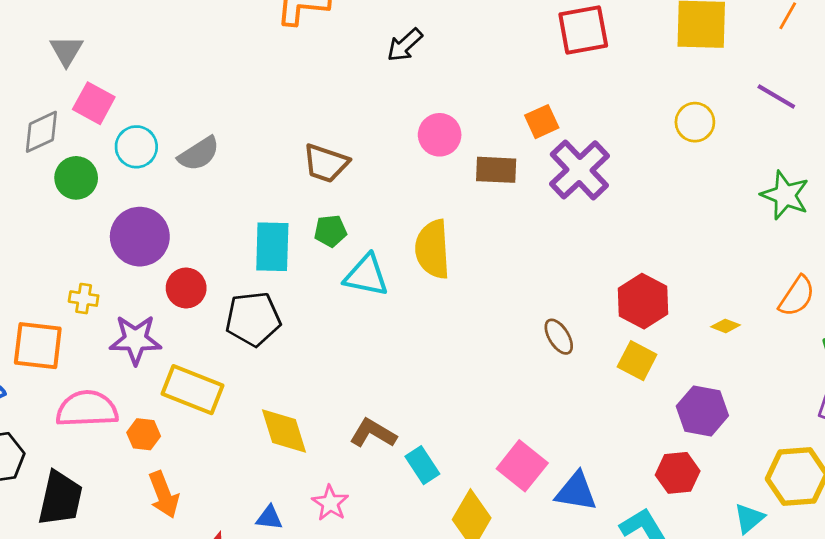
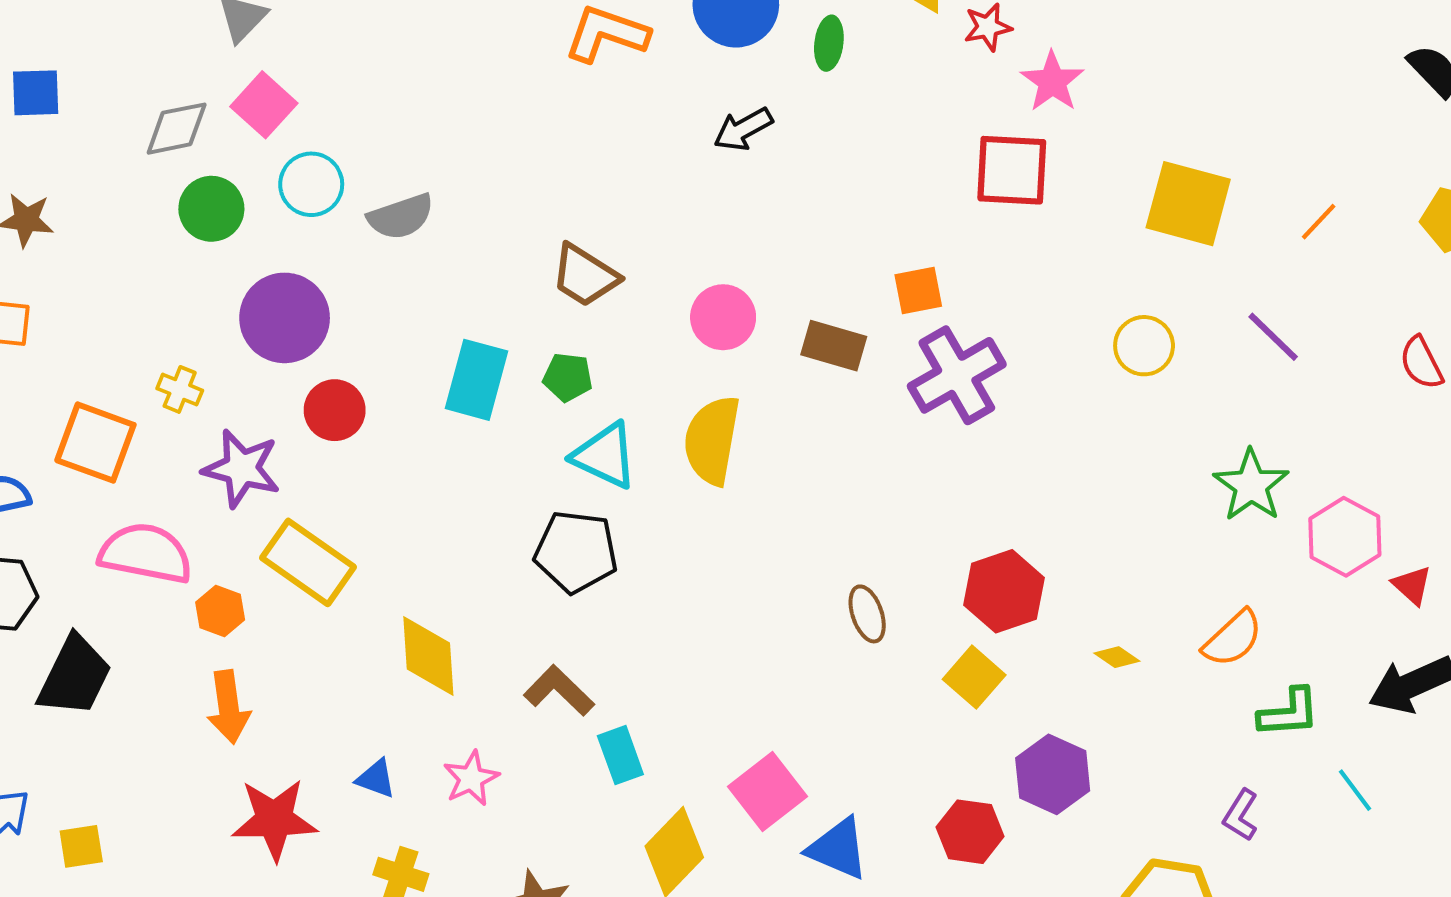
pink circle: (440, 135) -> (723, 317), moved
black pentagon: (253, 319) -> (576, 552), moved
red hexagon: (678, 473) -> (970, 832), moved

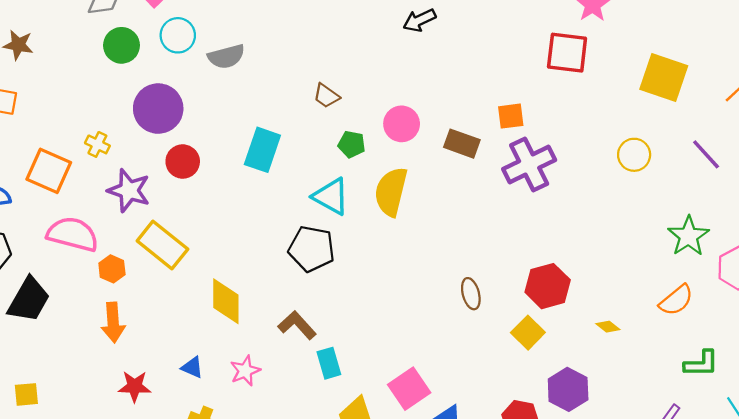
brown trapezoid: (585, 276) -> (326, 96), size x0.7
green pentagon: (568, 377) -> (352, 144), moved
orange semicircle: (1233, 638) -> (676, 300), moved
red star: (274, 819) -> (135, 386), size x0.7

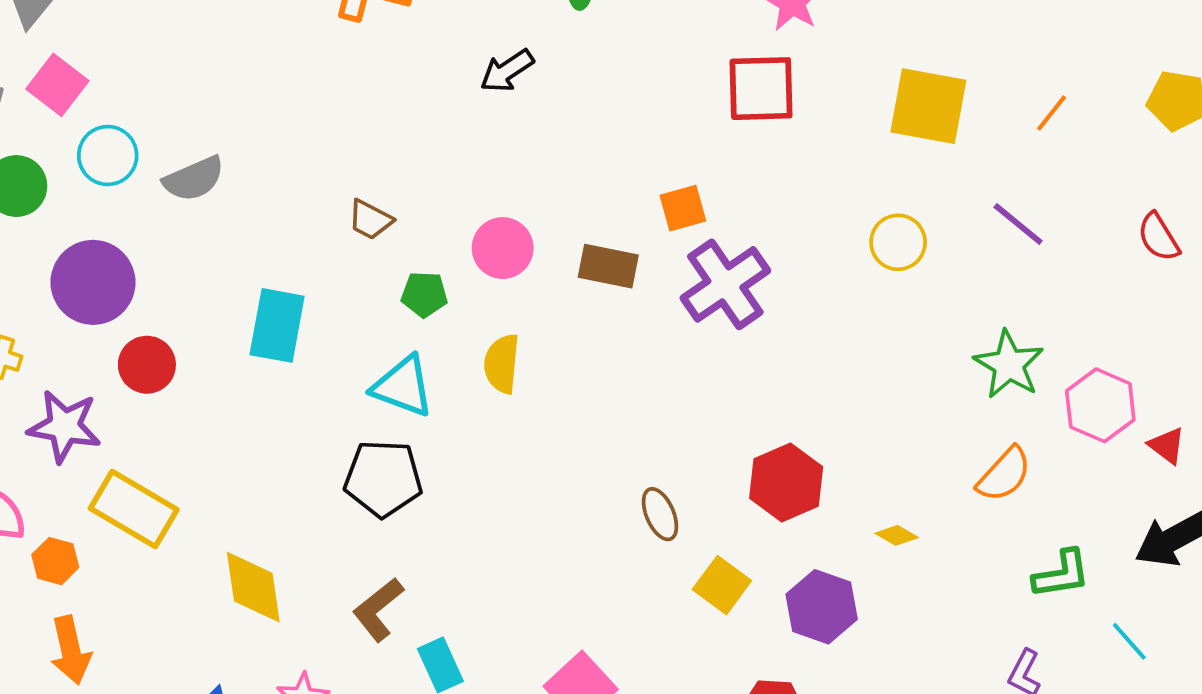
yellow semicircle: (391, 192) -> (502, 364), size x0.7
brown L-shape: (297, 325) -> (378, 609), turned -78
yellow square: (528, 333) -> (722, 585), moved
purple hexagon: (568, 389) -> (822, 607), moved

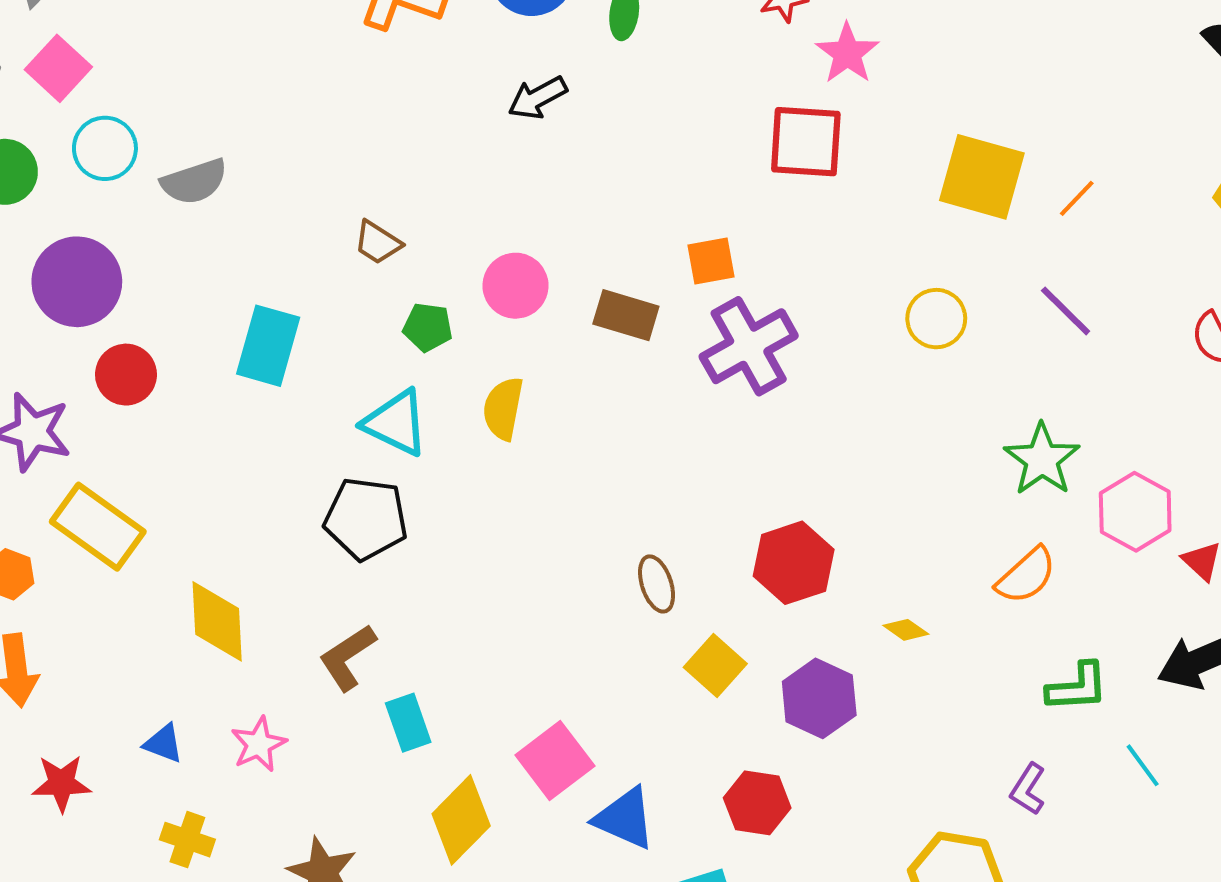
orange line: (1052, 113) -> (1077, 198), moved

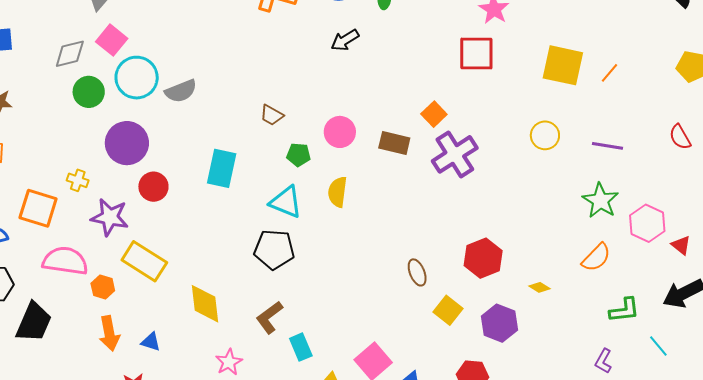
cyan circle: (105, 148) -> (137, 78), size x1.4
orange square: (711, 261) -> (434, 114), turned -30
purple line: (1066, 311) -> (607, 146), moved, turned -32
blue triangle: (163, 744) -> (151, 342), moved

